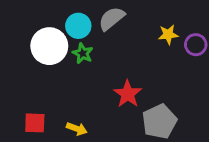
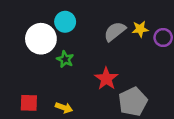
gray semicircle: (112, 19) -> (115, 31), moved
green star: (83, 53) -> (65, 59), moved

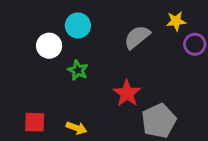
yellow star: (140, 29) -> (176, 21), moved
white circle: (41, 39) -> (49, 46), size x0.7

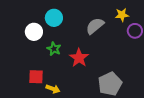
red star: (127, 93) -> (79, 58), moved
red square: (35, 122) -> (36, 77), moved

